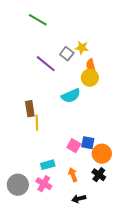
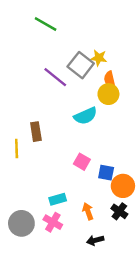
gray square: (67, 54) -> (81, 65), size x1.5
yellow line: (37, 123) -> (17, 148), moved
pink square: (74, 146) -> (82, 162), moved

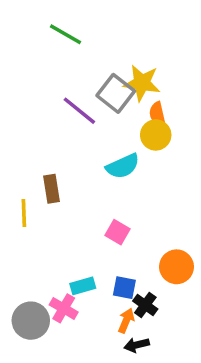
yellow star: (99, 58) -> (142, 83), size x1.5
blue square: (106, 173) -> (124, 288), moved
orange arrow: (88, 211) -> (126, 321), moved, turned 42
black cross: (119, 211) -> (145, 305), moved
pink cross: (53, 222) -> (64, 308), moved

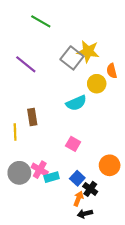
purple line: (79, 111) -> (26, 64), moved
orange semicircle: (157, 114) -> (112, 71), moved
blue square: (124, 288) -> (77, 178), turned 32
pink cross: (64, 308) -> (40, 170), moved
gray circle: (31, 321) -> (19, 173), moved

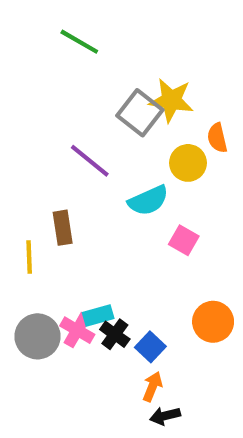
purple line: (26, 64) -> (90, 161), moved
pink square: (73, 144) -> (184, 240), moved
cyan rectangle: (52, 177) -> (98, 315), moved
black cross: (90, 189) -> (115, 334), moved

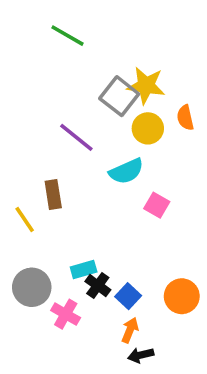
yellow circle: (188, 163) -> (148, 128), moved
yellow line: (29, 257) -> (25, 219), turned -32
orange circle: (213, 322) -> (182, 296), moved
pink cross: (77, 330) -> (66, 314), moved

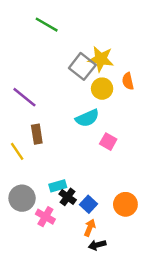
purple line: (76, 137) -> (24, 97), moved

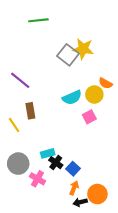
green line: (47, 25) -> (38, 20), turned -36
orange semicircle: (128, 81) -> (106, 83), moved, turned -48
yellow circle: (102, 89) -> (94, 94), moved
pink square: (108, 142) -> (89, 117), turned 32
orange circle: (125, 204) -> (97, 194), moved

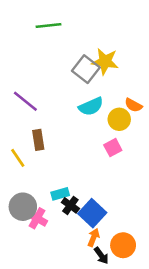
cyan semicircle: (72, 98) -> (91, 106), moved
blue square: (73, 169) -> (92, 213), size x1.5
pink cross: (37, 179) -> (37, 218), moved
black arrow: (80, 202) -> (101, 256), turned -112

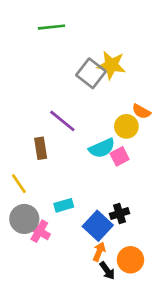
purple line: (25, 101) -> (62, 121), moved
cyan semicircle: (91, 106) -> (102, 148), moved
yellow line: (18, 158) -> (19, 184), moved
black cross: (70, 205) -> (120, 214), moved, turned 36

